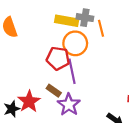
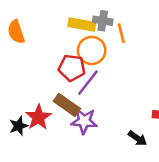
purple line: (72, 71) -> (88, 83), turned 50
brown rectangle: (54, 91) -> (67, 105), size x1.5
purple star: (69, 105) -> (84, 121), turned -30

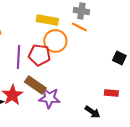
gray cross: (103, 21) -> (81, 11), moved
orange line: (121, 33) -> (79, 27), turned -49
purple line: (88, 83) -> (18, 57), moved, turned -35

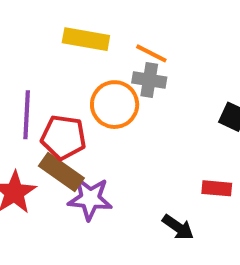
gray cross: (81, 11) -> (149, 80), moved
orange circle: (55, 41) -> (115, 105), moved
red pentagon: (39, 55) -> (63, 137), moved

